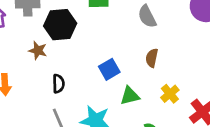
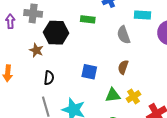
blue square: (109, 69) -> (89, 72), turned 35
green triangle: (130, 96) -> (113, 95), moved

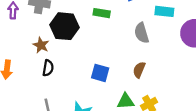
black semicircle: (49, 78) -> (48, 68), moved

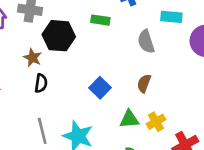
blue square: (100, 73) -> (100, 88), turned 30

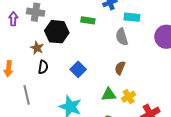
cyan rectangle: (171, 17) -> (132, 17), moved
blue square: (100, 88) -> (78, 69), moved
gray line: (42, 131) -> (27, 95), moved

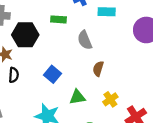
gray semicircle: (122, 37) -> (85, 40), moved
green triangle: (109, 95) -> (77, 97), moved

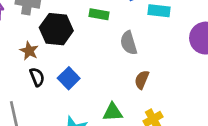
blue square: (52, 74) -> (69, 78), moved
black semicircle: (14, 75) -> (37, 77), turned -32

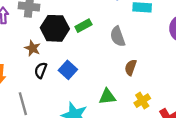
green rectangle: (99, 14) -> (83, 26), moved, turned -35
black semicircle: (37, 77) -> (41, 70), turned -133

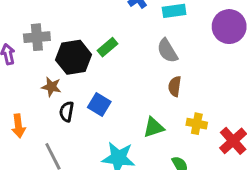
gray semicircle: (118, 36) -> (167, 51), moved
yellow cross: (142, 101) -> (197, 124), turned -35

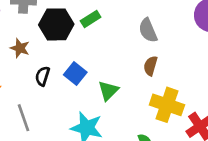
brown star: (51, 87) -> (20, 48), moved
yellow cross: (197, 124) -> (167, 105), size x1.6
green triangle: (154, 127) -> (108, 91), moved, turned -35

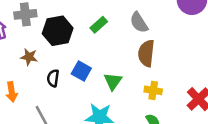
green rectangle: (91, 19) -> (99, 25), moved
brown semicircle: (150, 66) -> (146, 53), size x1.5
yellow cross: (167, 105) -> (153, 90), moved, size x0.6

